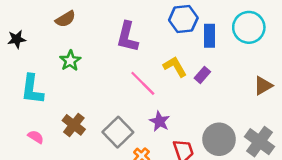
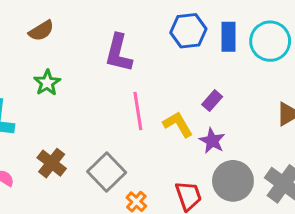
blue rectangle: (210, 36) -> (229, 37), moved
yellow L-shape: (175, 67) -> (178, 124), moved
pink line: (143, 83) -> (138, 111), turned 36
purple star: (160, 121) -> (212, 141), moved

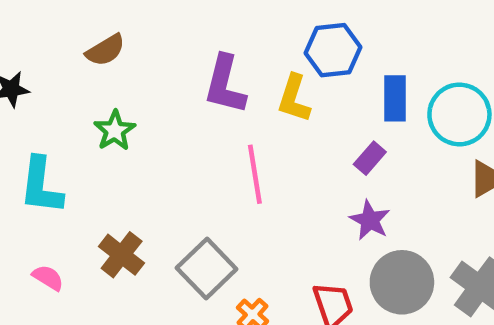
blue rectangle: (229, 37) -> (395, 98), moved
cyan circle: (270, 41) -> (459, 114), moved
yellow L-shape: (178, 124) -> (294, 98), moved, turned -132

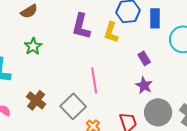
blue rectangle: (395, 98) -> (155, 18), moved
purple rectangle: (370, 158) -> (144, 58), turned -72
pink line: (255, 174) -> (94, 80), moved

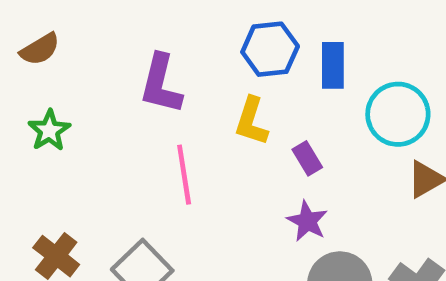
yellow L-shape: (111, 32) -> (251, 121), moved
pink line: (94, 80) -> (184, 175), moved

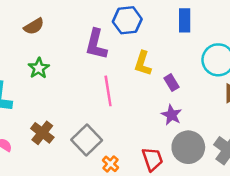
blue hexagon: (270, 49) -> (127, 20), moved
blue rectangle: (333, 65) -> (185, 20), moved

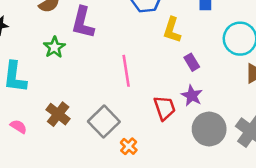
purple L-shape: (96, 44) -> (83, 23), moved
yellow L-shape: (143, 63) -> (172, 30), moved
red trapezoid: (152, 159) -> (165, 108), moved

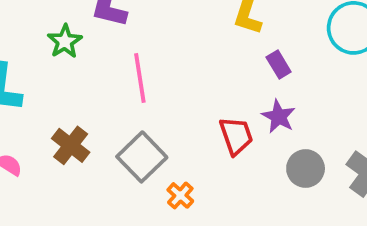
pink line: (126, 71) -> (140, 78), moved
gray circle: (209, 129) -> (306, 169), size x0.7

